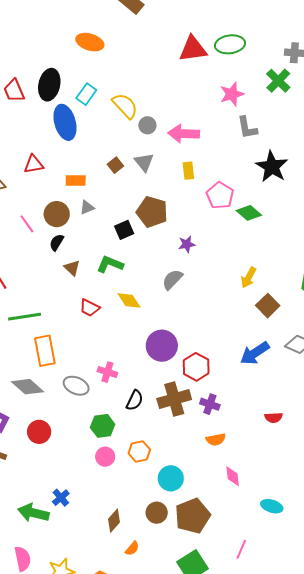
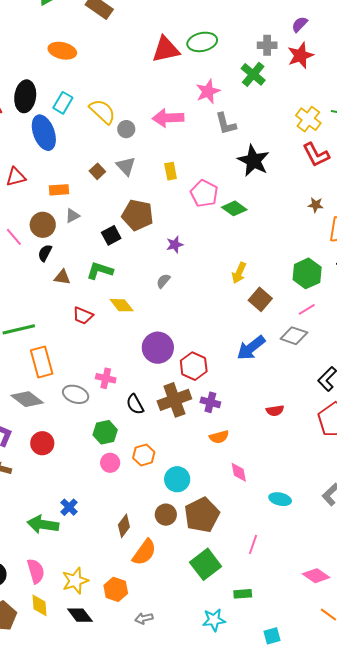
pink arrow: (184, 134) -> (168, 118), moved
brown triangle: (72, 268) -> (62, 277), turned -30
gray semicircle: (172, 279) -> (163, 281), size x0.7
black semicircle: (135, 400) -> (135, 404), turned 130
orange semicircle: (132, 549) -> (144, 552), size x1.8

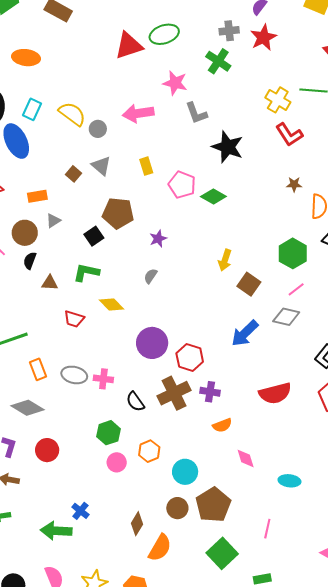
pink star: (208, 91) -> (175, 83), turned -30
orange rectangle: (42, 362) -> (38, 369), size x0.7
gray ellipse: (76, 394) -> (74, 375), moved
red semicircle: (275, 411) -> (275, 393), size x1.8

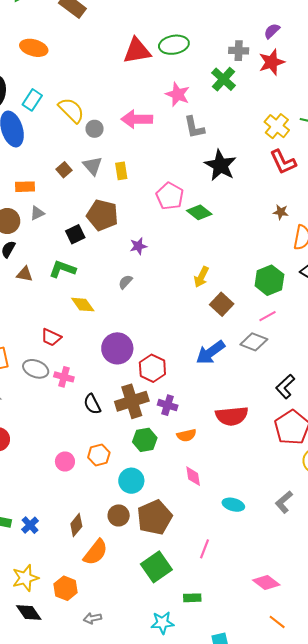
yellow rectangle: (146, 166) -> (121, 171), moved
red trapezoid: (74, 319) -> (51, 337), moved
orange semicircle: (222, 425) -> (186, 435), moved
green hexagon: (108, 433) -> (145, 440), moved
blue cross: (80, 511) -> (30, 525), moved

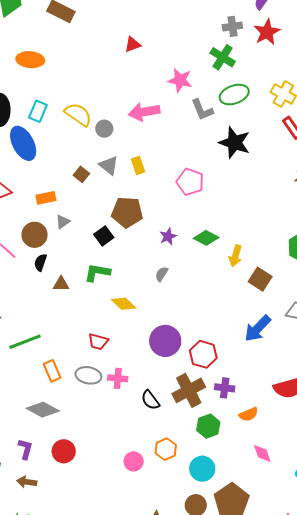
green ellipse: (174, 45) -> (234, 95), moved
red triangle: (137, 51) -> (132, 44), size x0.6
green diamond: (199, 212) -> (206, 238), moved

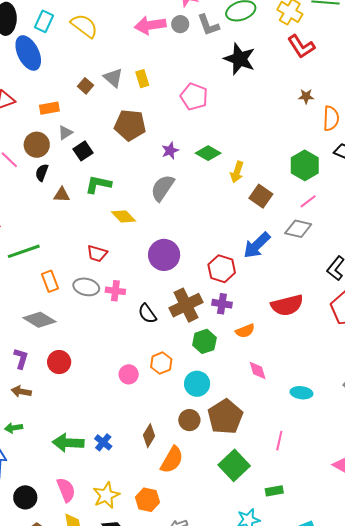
gray circle: (104, 129) -> (180, 24), moved
black square: (104, 236) -> (83, 151), moved
gray semicircle: (162, 274) -> (162, 188), size x1.8
red hexagon: (203, 354) -> (222, 269), moved

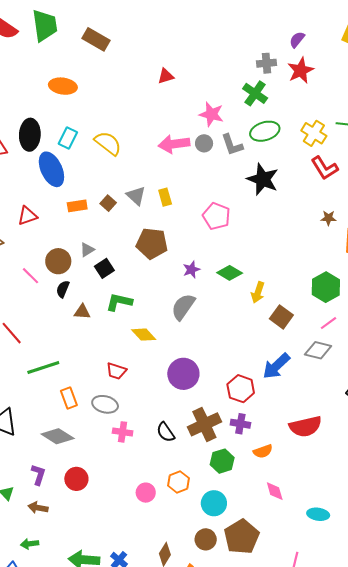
orange rectangle: (49, 108) -> (77, 206), moved
pink cross: (115, 291) -> (123, 432), moved

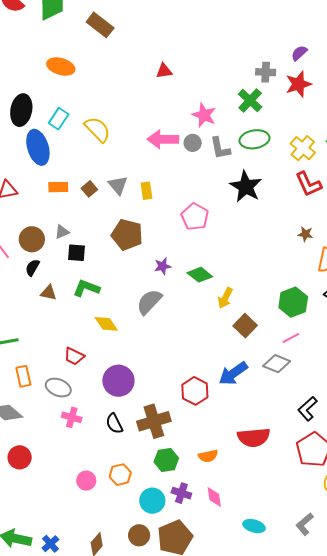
black square: (104, 268) -> (77, 253), turned 30
purple circle: (183, 374) -> (118, 381), moved
purple cross: (240, 424) -> (181, 493), moved

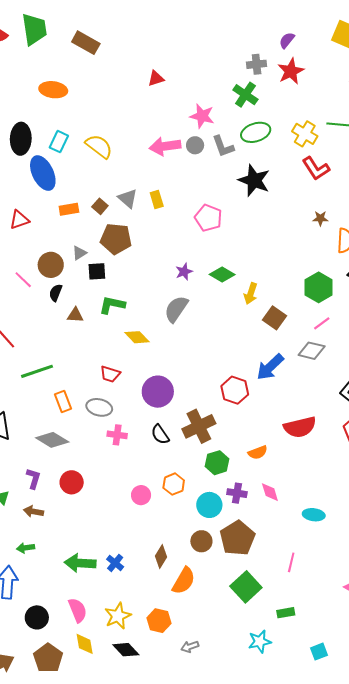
brown pentagon: (127, 235) -> (116, 239), moved

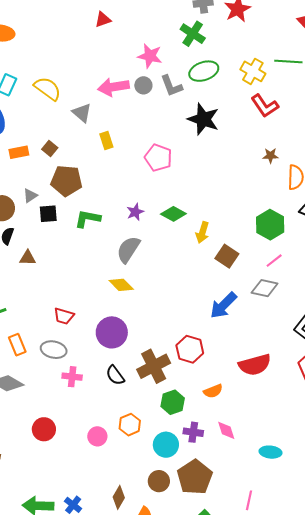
gray triangle: (128, 198) -> (82, 113), moved
green L-shape: (112, 305) -> (88, 219), moved
yellow diamond: (137, 337) -> (121, 285), moved
red hexagon: (235, 390) -> (190, 349), moved
red circle: (72, 482) -> (44, 429), moved

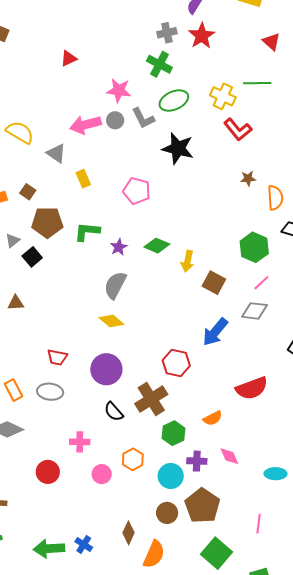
black square: (48, 214) -> (32, 257), turned -30
green L-shape: (88, 219) -> (87, 232), moved
red hexagon: (190, 349) -> (176, 363), moved
pink cross: (72, 377) -> (80, 442), moved

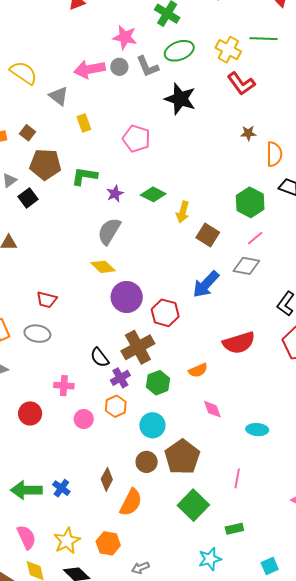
purple circle: (106, 369) -> (127, 297), moved
purple cross: (197, 461) -> (120, 378), moved, turned -36

